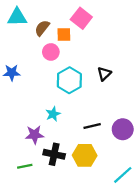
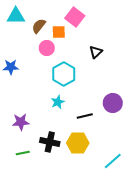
black triangle: (104, 74) -> (96, 52), moved
cyan star: (53, 114) -> (58, 102), moved
purple circle: (123, 129) -> (113, 103), moved
purple star: (35, 135) -> (21, 122), moved

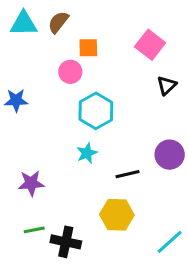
pink square: (75, 17) -> (150, 45), moved
brown semicircle: (39, 26) -> (58, 22), moved
black triangle: (96, 52) -> (167, 85), moved
black cross: (50, 142) -> (66, 242), moved

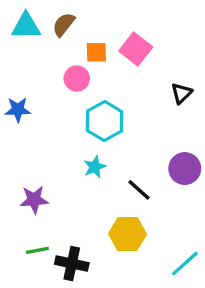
pink square: (150, 45) -> (136, 49), moved
black line: (127, 174) -> (139, 190), turned 55

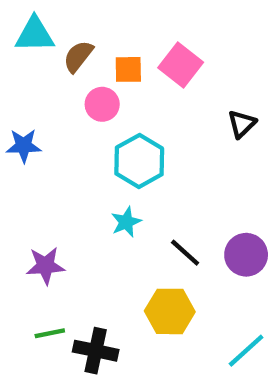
brown semicircle: (64, 24) -> (78, 56), moved
purple circle: (185, 169) -> (246, 255), moved

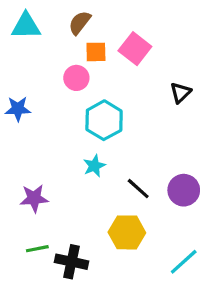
brown semicircle: (78, 56) -> (80, 23), moved

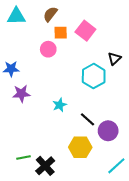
cyan hexagon: (104, 120) -> (94, 76), moved
purple circle: (184, 190) -> (108, 131), moved
purple star: (34, 198) -> (21, 94), moved
black cross: (72, 262) -> (45, 166), turned 36

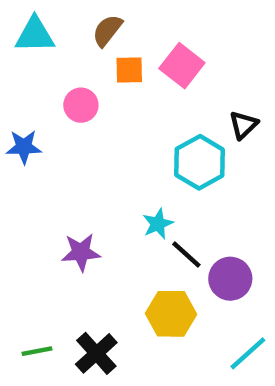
pink circle: (48, 49) -> (81, 105), moved
purple star: (21, 94) -> (81, 252), moved
cyan star: (60, 105) -> (158, 224), moved
green line: (23, 158) -> (37, 351), moved

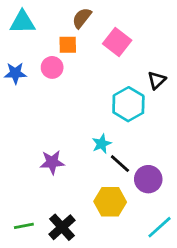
brown semicircle: (107, 30) -> (82, 18), moved
orange square: (129, 70) -> (68, 45), moved
blue star: (24, 147) -> (15, 73), moved

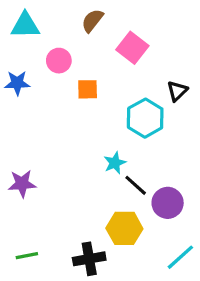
orange square: (68, 45) -> (88, 89), moved
pink circle: (52, 67) -> (59, 61), moved
purple star: (52, 162) -> (22, 184), moved
black cross: (62, 227) -> (89, 259), moved, turned 32

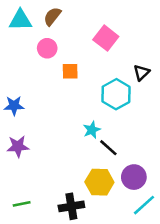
brown semicircle: (92, 21) -> (52, 16), moved
blue star: (17, 83) -> (14, 106), moved
purple circle: (168, 203) -> (134, 177), moved

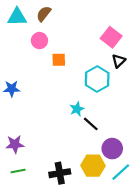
pink square: (106, 38) -> (111, 37), moved
purple star: (18, 146) -> (15, 144), moved
yellow hexagon: (99, 182) -> (93, 166), moved

